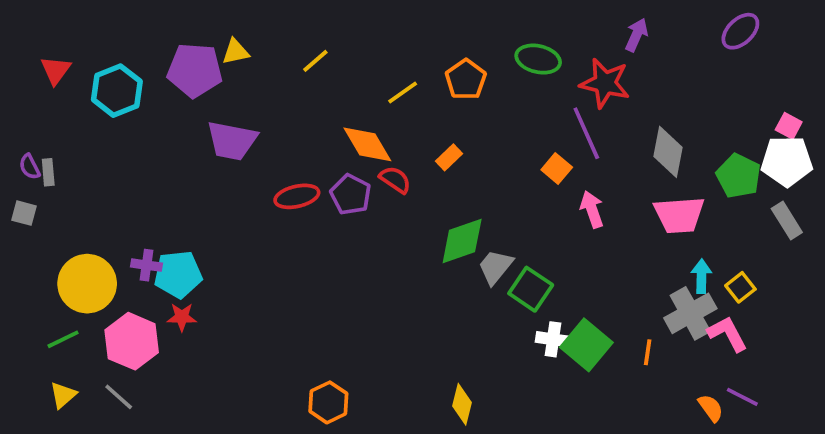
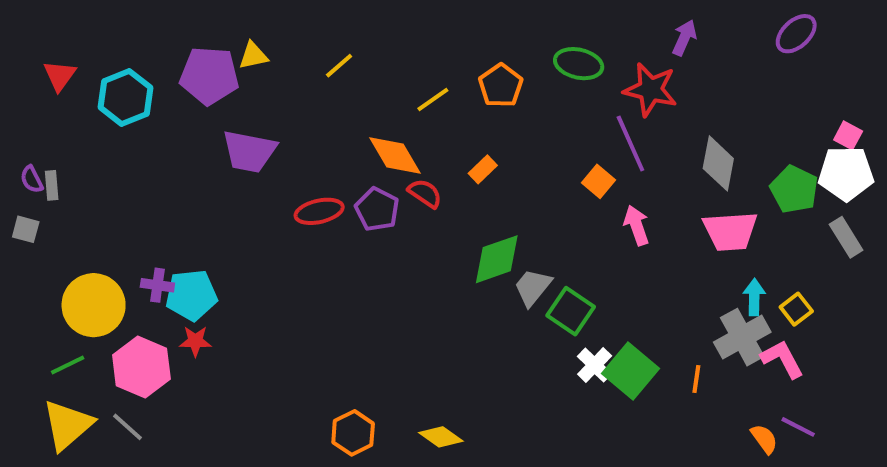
white cross: (553, 339) -> (595, 365), turned 36
yellow triangle: (63, 395) -> (68, 425), size x1.8
yellow diamond: (462, 404) -> (441, 437), moved, turned -69

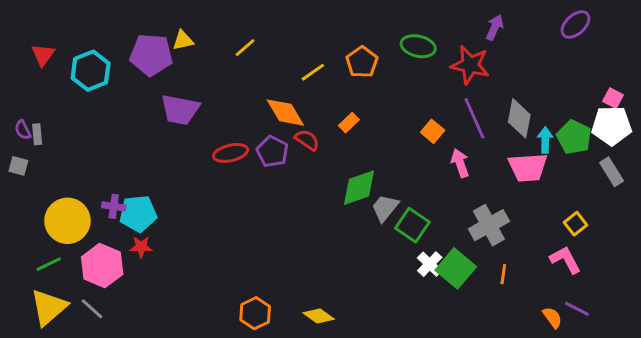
purple line: (630, 143) -> (474, 118), moved
cyan arrow: (754, 297) -> (545, 140), moved
gray cross: (742, 337) -> (489, 225), moved

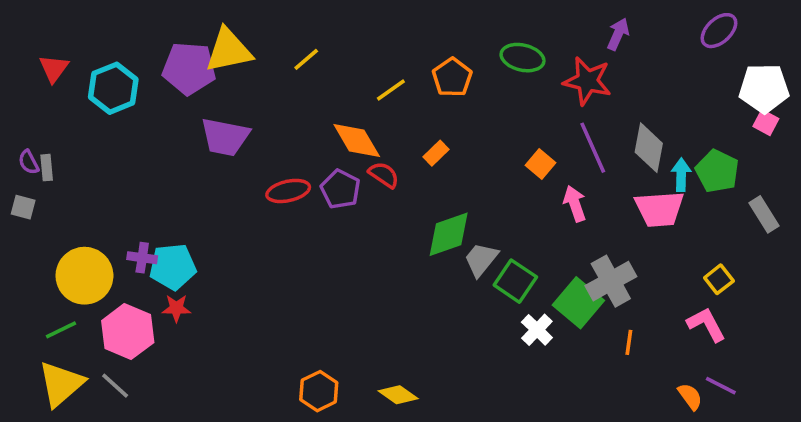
yellow triangle: (183, 40) -> (229, 50), size x1.8
white pentagon: (612, 126) -> (764, 88), moved
green square: (456, 268) -> (578, 303), moved

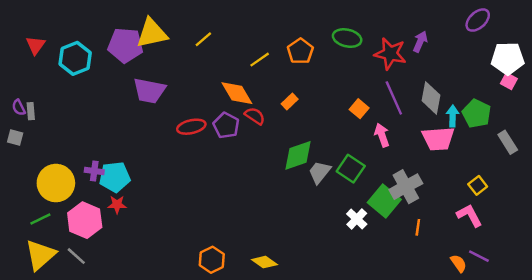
purple arrow: (618, 34) -> (420, 42), moved
green square: (515, 281) -> (351, 169), moved

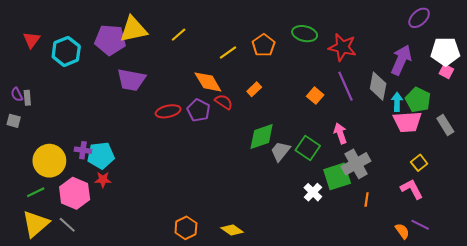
purple arrow: (420, 42) -> (401, 60), moved, size x1.6
pink arrow: (382, 135) -> (340, 133), moved
pink trapezoid: (438, 139) -> (408, 122), moved
green square: (384, 201) -> (337, 176), turned 32

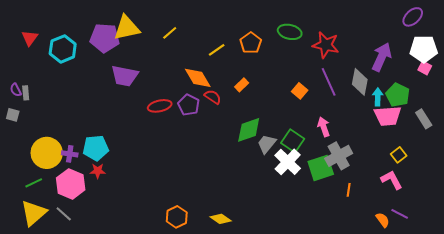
purple ellipse: (419, 18) -> (413, 17), moved
purple cross: (83, 150) -> (70, 154), moved
white cross: (313, 192) -> (288, 162), moved, size x1.5

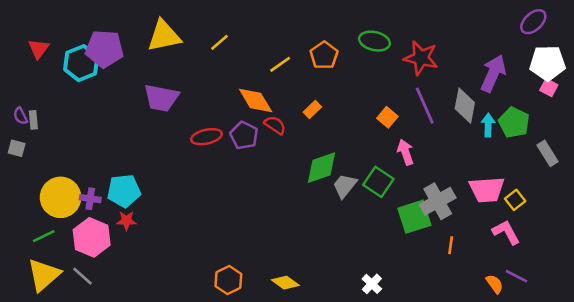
purple pentagon: (105, 38) -> (104, 49), moved
pink trapezoid: (388, 116) -> (487, 190), moved
pink arrow: (324, 127) -> (405, 152), moved
white cross: (288, 162) -> (372, 284), moved, size x0.6

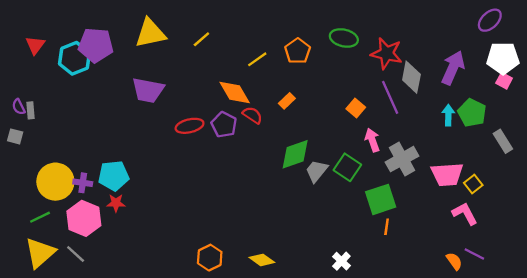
gray diamond: (465, 106) -> (411, 77), moved
gray cross: (438, 201) -> (402, 159), moved
orange line: (451, 245) -> (387, 227), moved

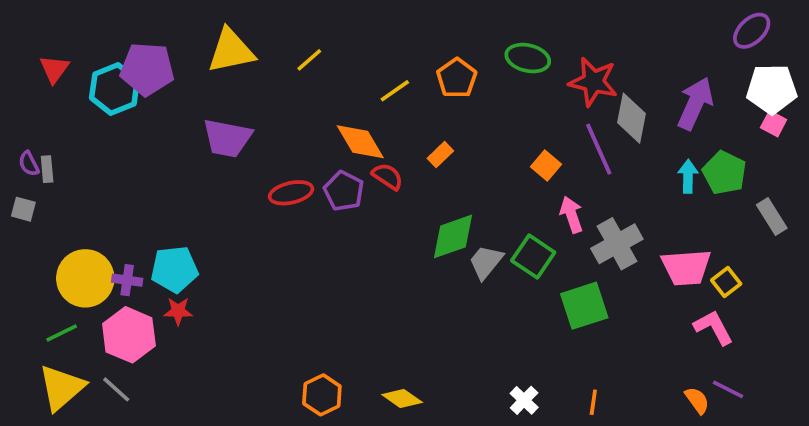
orange line: (387, 227) -> (593, 402), moved

